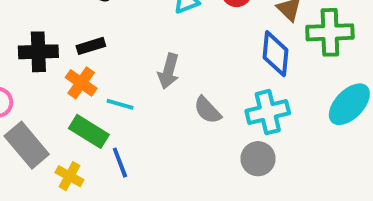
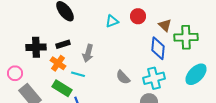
gray arrow: (169, 71) -> (88, 53), moved

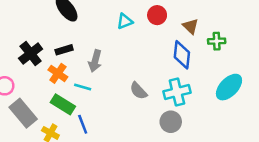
green cross: (186, 37) -> (217, 41), size x0.6
black cross: (36, 47) -> (31, 54), turned -36

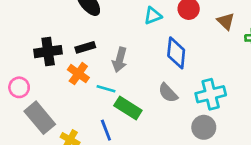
black cross: (31, 54) -> (48, 52), turned 30
blue diamond: (182, 55) -> (176, 53), moved
green rectangle: (63, 104) -> (128, 108), moved

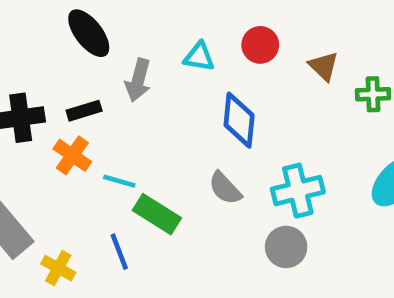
cyan triangle: (153, 16) -> (199, 57), turned 30
gray arrow: (120, 60) -> (138, 80), moved

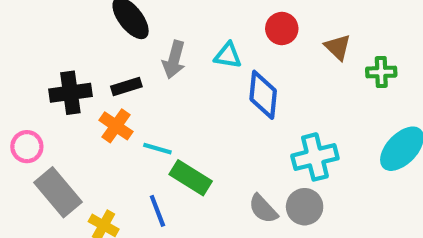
cyan triangle: (199, 57) -> (228, 55), moved
gray semicircle: (225, 188) -> (263, 209), moved

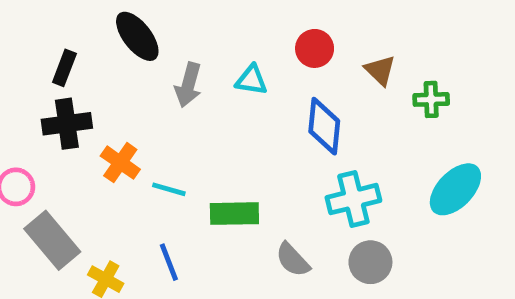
black rectangle: (126, 87) -> (64, 68), moved, turned -52
blue diamond: (263, 95) -> (324, 126), moved
green rectangle: (191, 178) -> (234, 214), moved, turned -33
gray circle: (305, 207) -> (370, 262), moved

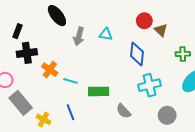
red circle: (315, 48) -> (144, 21), moved
black rectangle: (64, 68) -> (18, 31), moved
green cross: (431, 99) -> (183, 54), moved
gray circle: (370, 262) -> (167, 115), moved

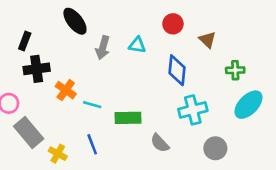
red circle: (144, 21) -> (173, 24), moved

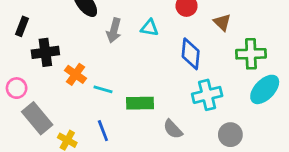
black rectangle: (25, 41) -> (22, 26), moved
green cross: (235, 70) -> (251, 54), size x1.5

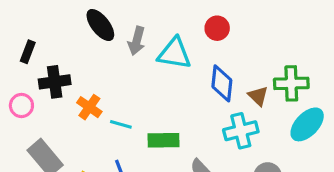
brown triangle: (222, 22) -> (258, 96), moved
cyan triangle: (150, 28) -> (175, 53), size x1.6
gray arrow: (114, 30) -> (137, 41), moved
pink circle: (17, 88) -> (21, 105), moved

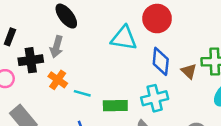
red circle: (217, 28) -> (157, 19), size x1.5
gray arrow: (137, 41) -> (56, 47), moved
cyan cross: (241, 131) -> (155, 98), moved

